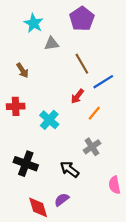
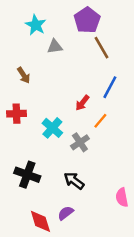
brown line: (82, 64) -> (102, 48), moved
blue line: (103, 82) -> (110, 87), turned -30
gray cross: (92, 147) -> (80, 142), moved

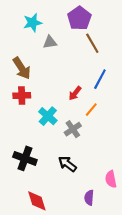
cyan star: (36, 25) -> (33, 23), turned 30
brown arrow: (24, 75) -> (22, 68), size x1.5
red cross: (16, 114) -> (22, 95), moved
purple semicircle: (66, 213) -> (89, 198), moved, turned -48

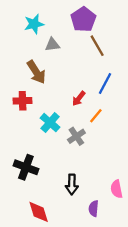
brown arrow: (22, 68) -> (36, 72), moved
black arrow: (67, 164) -> (72, 184), moved, turned -126

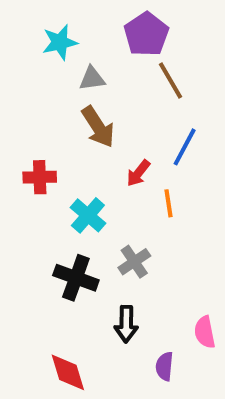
brown arrow: (36, 72) -> (98, 127), moved
orange line: (96, 116) -> (168, 203), turned -49
gray cross: (76, 136) -> (134, 262), moved
black cross: (26, 167) -> (76, 278), moved

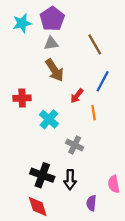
purple pentagon: (146, 34) -> (52, 19), moved
cyan star: (60, 42) -> (22, 23), moved
gray cross: (134, 262) -> (75, 145), turned -30
black cross: (76, 278) -> (42, 175), moved

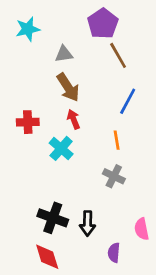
purple pentagon: (52, 19) -> (103, 23), moved
red arrow: (77, 96) -> (74, 119), moved, turned 120
gray cross: (75, 145) -> (114, 176), moved

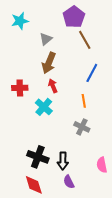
gray triangle: (64, 54) -> (46, 39), turned -32
brown arrow: (68, 87) -> (49, 63), turned 55
purple semicircle: (114, 253) -> (69, 182), moved, turned -32

